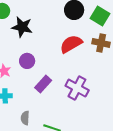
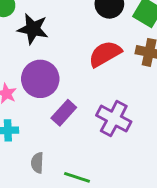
purple circle: (27, 61) -> (40, 79), size x1.6

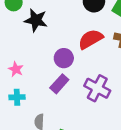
purple circle: (40, 79) -> (64, 58), moved, size x0.7

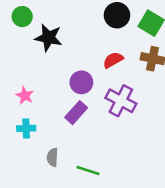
red semicircle: (91, 39) -> (113, 60), size x0.7
purple cross: (97, 88) -> (121, 101), moved

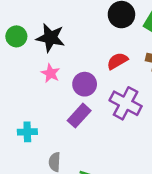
green circle: (22, 17) -> (16, 36), moved
pink star: (25, 96) -> (50, 73), moved

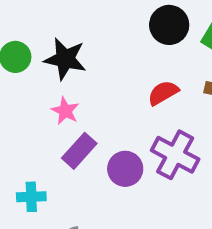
purple circle: (85, 84) -> (125, 169), moved
purple rectangle: (79, 116) -> (79, 151), moved

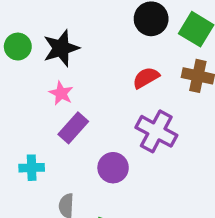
black star: (65, 59) -> (61, 48), turned -30
purple circle: (125, 169) -> (113, 168), moved

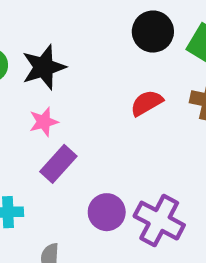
pink star: (61, 93) -> (44, 122), turned 30
purple cross: (156, 131) -> (159, 221), moved

